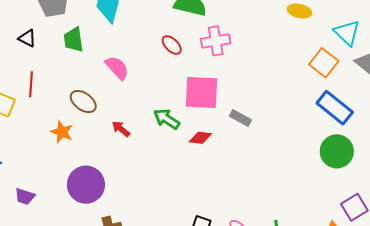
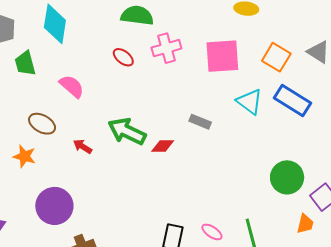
cyan triangle: (347, 33) -> (249, 102), moved
pink square: (202, 92) -> (222, 56), moved
green arrow: (167, 119) -> (127, 131), size x1.4
green circle: (337, 151) -> (287, 177), moved

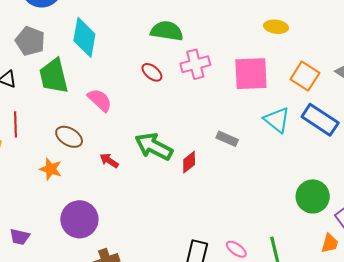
green trapezoid: (25, 63) -> (54, 76), size x1.4
red diamond: (163, 146) -> (189, 162), turned -40

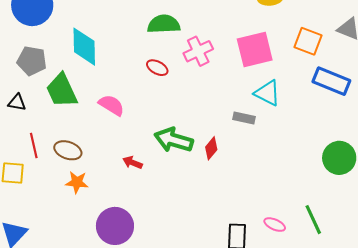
cyan triangle: (277, 120) -> (267, 93), moved
brown ellipse: (69, 137) -> (68, 150), moved

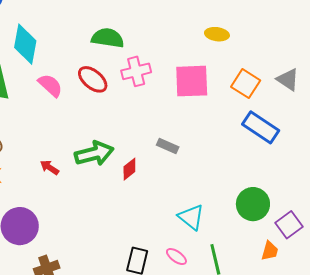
red ellipse: (157, 68) -> (93, 79), size x1.4
cyan triangle: (267, 93) -> (191, 217), moved
pink semicircle: (111, 105) -> (50, 85), moved
green arrow: (174, 140) -> (94, 154), turned 138

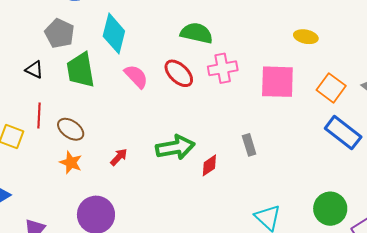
gray rectangle: (168, 146) -> (249, 145), turned 45
red arrow: (49, 167) -> (119, 157), moved, turned 96

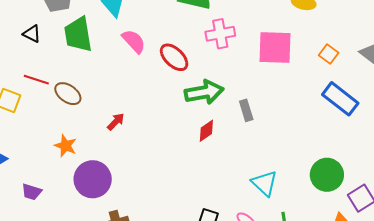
red ellipse: (179, 73) -> (174, 57), moved
orange square: (331, 88) -> (329, 54), size x0.7
red line: (39, 116) -> (36, 80), turned -75
green arrow: (175, 147) -> (204, 92), moved
orange star: (71, 162) -> (65, 146), moved

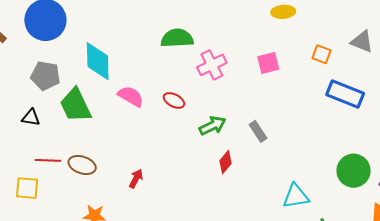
pink square: (275, 47) -> (268, 63), size x0.6
red ellipse: (174, 57) -> (174, 100), size x0.7
green arrow: (204, 92) -> (212, 126), size x0.7
cyan triangle: (264, 183) -> (296, 196), turned -36

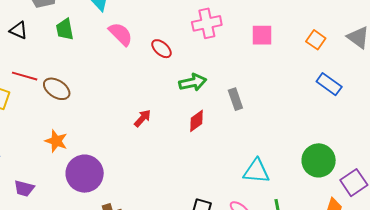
blue rectangle: (345, 94) -> (329, 84), size x0.7
green trapezoid: (75, 105) -> (65, 29), size x0.6
red arrow: (136, 179) -> (142, 118), moved

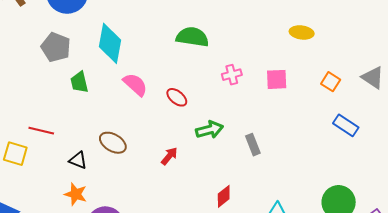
pink cross: (207, 23) -> (232, 75), moved, size x0.7
black triangle: (19, 30) -> (78, 160), moved
brown ellipse: (57, 89) -> (113, 143), moved
red arrow: (142, 118) -> (169, 156), moved
red diamond: (196, 121) -> (224, 196), moved

